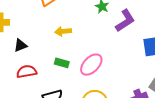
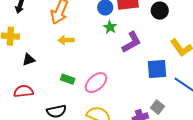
yellow arrow: (63, 31) -> (66, 40), moved
red semicircle: (27, 72) -> (23, 91), moved

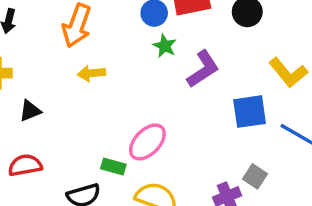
green rectangle: (68, 79) -> (113, 166), moved

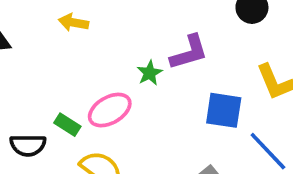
green star: (165, 46) -> (150, 73), moved

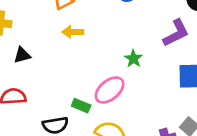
purple L-shape: (189, 52) -> (176, 33), moved

